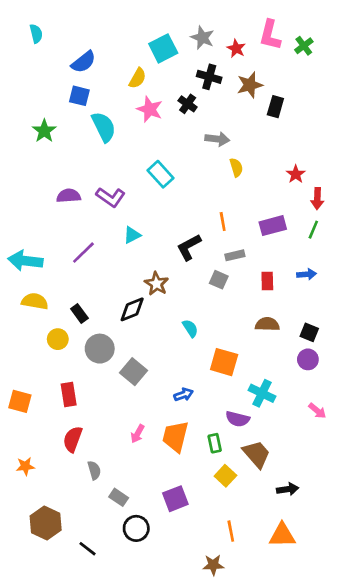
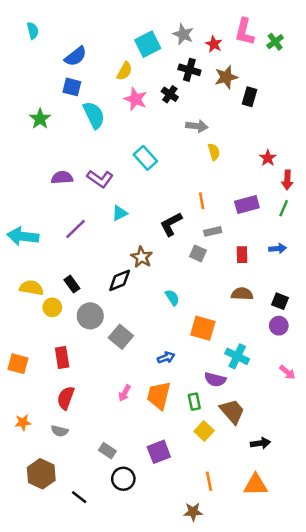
yellow semicircle: (35, 301) -> (31, 288), moved
gray semicircle: (94, 470) -> (60, 431), moved, turned 119

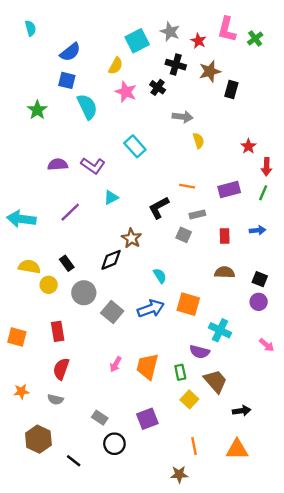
orange line: (202, 201) -> (187, 186), turned -70
blue arrow: (166, 358) -> (151, 309), moved, size x1.6

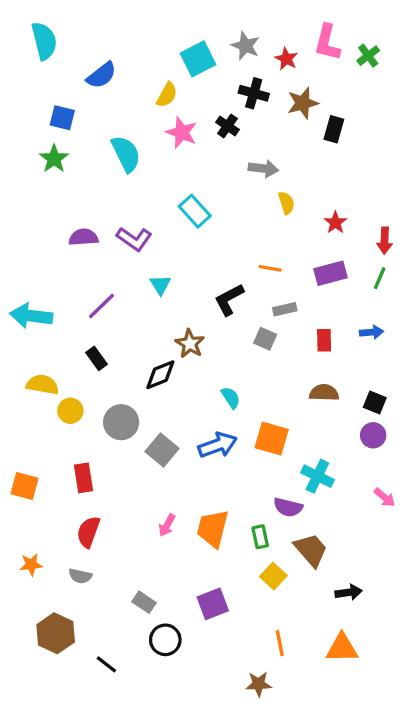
cyan semicircle: (30, 28) -> (44, 41), size x1.6
blue square: (67, 80) -> (62, 118), moved
red star: (248, 146) -> (335, 223), moved
cyan triangle: (111, 197) -> (160, 285), turned -35
black rectangle: (67, 263) -> (97, 358), moved

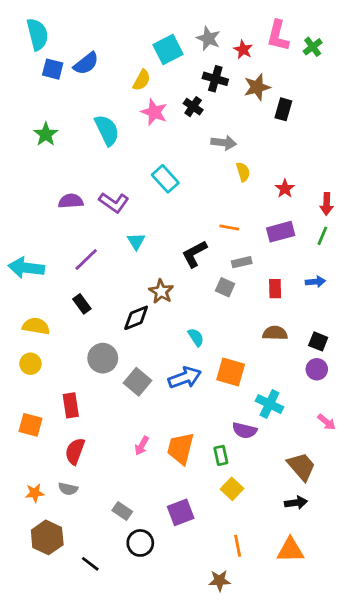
blue square: (62, 118) -> (53, 69), moved
yellow circle: (70, 411) -> (30, 364), moved
orange square: (25, 486) -> (30, 425), moved
brown trapezoid: (311, 550) -> (301, 467), moved
orange star: (31, 565) -> (35, 493), moved

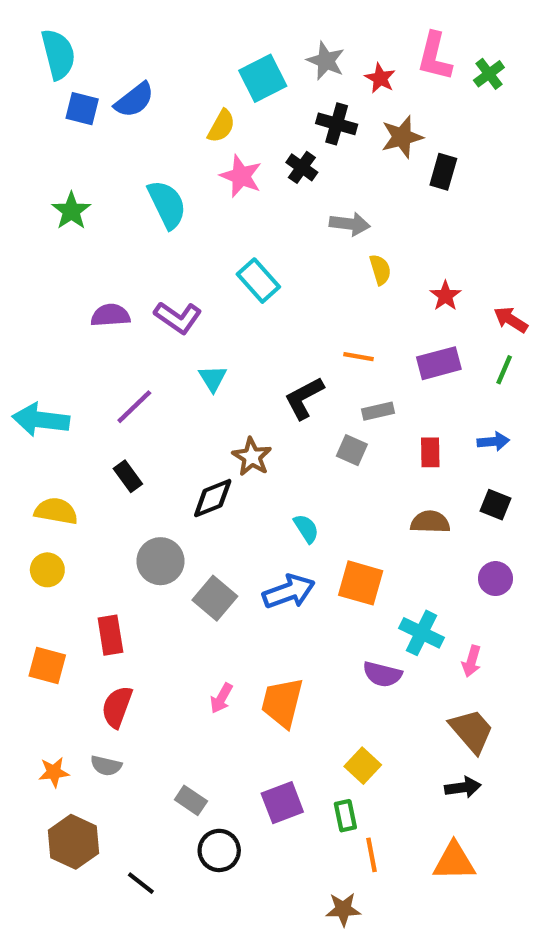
red arrow: (327, 204) -> (511, 320), turned 120
black square: (318, 341) -> (495, 505), moved
pink arrow: (327, 422) -> (472, 661), moved, turned 66
green rectangle: (221, 455) -> (345, 816), moved

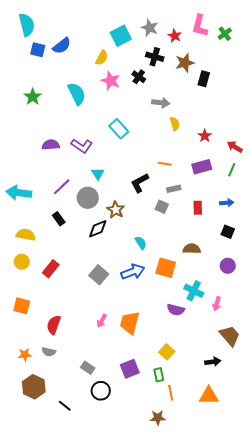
brown semicircle: (430, 522) -> (192, 249), moved
gray circle: (160, 561) -> (88, 198), moved
red rectangle: (110, 635) -> (51, 269), moved, turned 48
brown trapezoid: (472, 731) -> (230, 336), moved

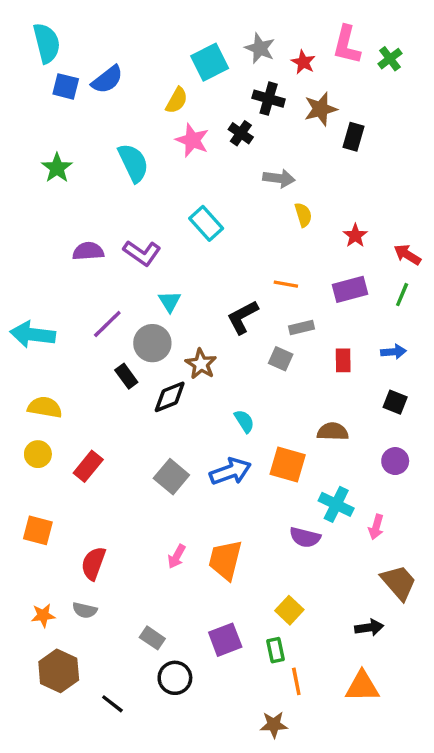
black rectangle: (59, 219) -> (126, 376), moved

